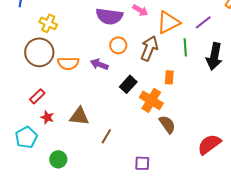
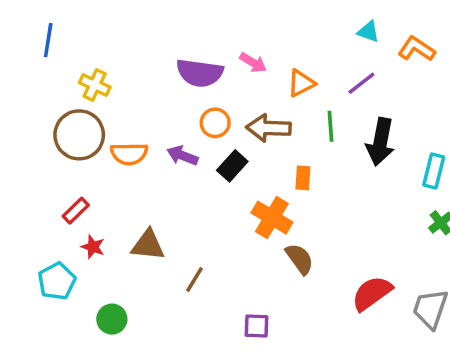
orange triangle: (168, 22) -> (301, 83), size x0.7
brown arrow: (149, 48) -> (269, 128), turned -110
black rectangle: (128, 84) -> (232, 166), moved

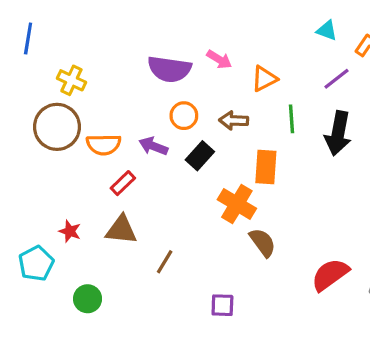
purple line: (361, 83) -> (336, 79), moved
brown arrow: (269, 128) -> (234, 120), size x0.7
orange rectangle: (303, 178) -> (266, 167), size x1.5
red rectangle: (76, 211) -> (123, 183), moved

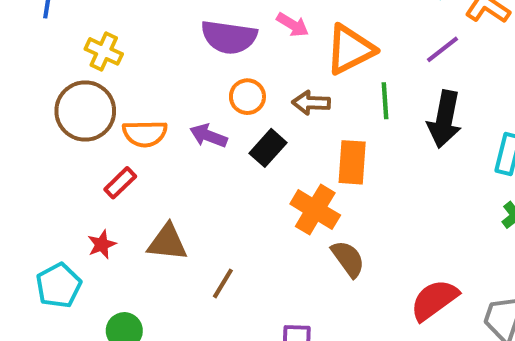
orange triangle: (264, 79) -> (350, 49), size x1.5
red rectangle: (123, 183) -> (120, 183), moved
red star: (70, 231) -> (102, 244), turned 30

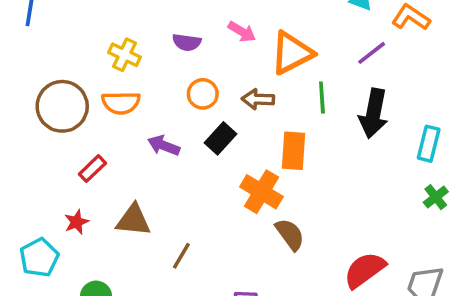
purple semicircle: (229, 37) -> (187, 42), size x0.6
yellow cross: (104, 51) -> (124, 55), moved
orange semicircle: (145, 134) -> (121, 103), moved
purple arrow: (208, 136) -> (164, 145), moved

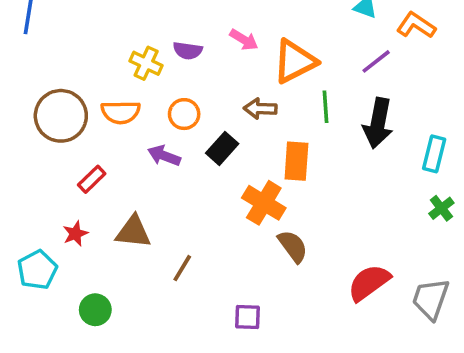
yellow cross: (124, 55) -> (146, 63), moved
orange circle: (203, 94) -> (184, 114), moved

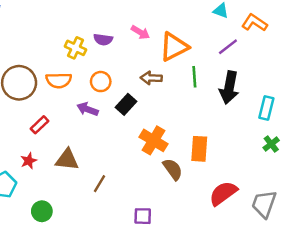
orange rectangle: (296, 161) -> (199, 149), moved

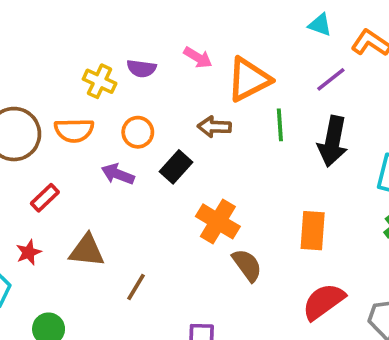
orange rectangle: (199, 149) -> (313, 231), moved

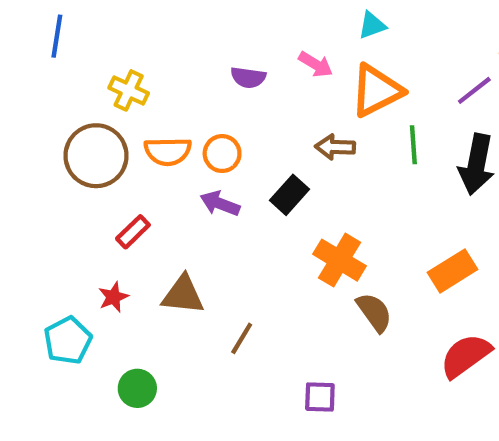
cyan triangle: (320, 25) -> (372, 25), moved, turned -40
yellow cross: (100, 81) -> (129, 90), moved
orange circle: (138, 132) -> (222, 154), moved
orange rectangle: (313, 231) -> (453, 271), turned 54

